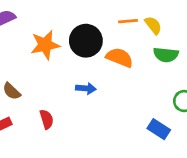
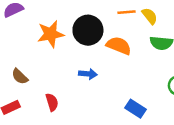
blue rectangle: (159, 129) -> (136, 109), moved

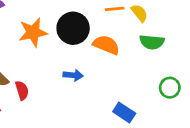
red semicircle: (52, 102) -> (22, 90), moved

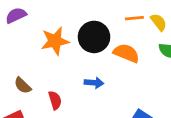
red semicircle: (22, 90) -> (55, 100), moved

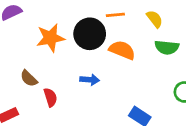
orange line: (134, 18) -> (115, 15), moved
brown semicircle: (23, 85) -> (29, 78), moved

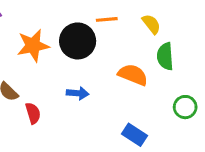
green semicircle: (167, 47) -> (165, 56), turned 80
orange semicircle: (122, 50) -> (133, 75), moved

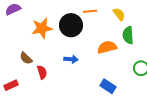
orange semicircle: (133, 75) -> (107, 47), turned -36

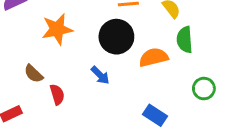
black circle: (71, 25) -> (116, 37), moved
blue arrow: (71, 59) -> (100, 75), turned 40

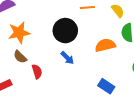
orange star: (57, 29) -> (19, 33), moved
black circle: (116, 37) -> (65, 31), moved

